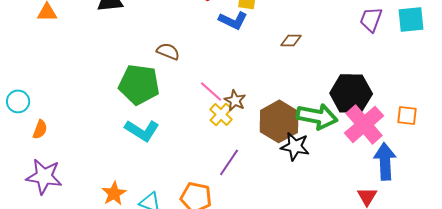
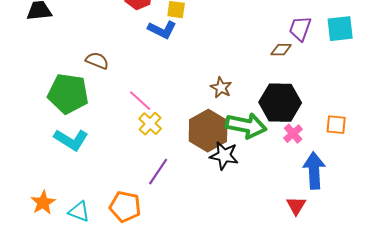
brown diamond: (291, 40) -> (281, 50), moved
brown star: (235, 100) -> (221, 88), moved
pink cross: (364, 124) -> (293, 134), size x0.5

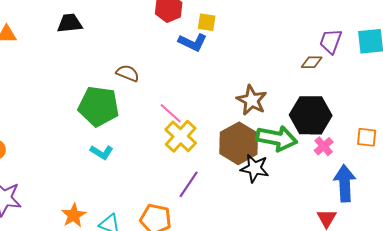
brown star: (221, 88) -> (252, 100), size x1.4
yellow cross: (150, 124) -> (181, 136), size x1.4
cyan L-shape: (71, 140) -> (102, 152), size x0.7

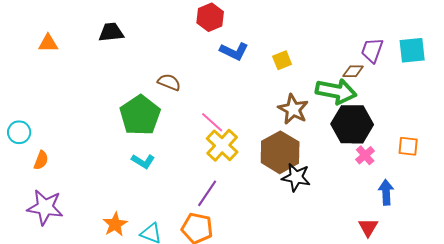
yellow square: (207, 22) -> (282, 60), moved, turned -30
green pentagon: (99, 106) -> (140, 115), turned 30
green arrow: (277, 138) -> (336, 91), moved
blue arrow: (345, 183) -> (386, 192), size x0.7
purple line: (189, 184) -> (207, 193), moved

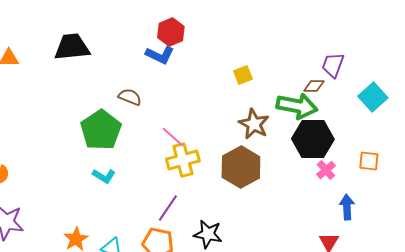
black trapezoid: (111, 32) -> (72, 47), size x1.4
cyan square: (412, 50) -> (373, 97), moved, turned -36
blue L-shape: (234, 51) -> (160, 55), moved
yellow cross: (222, 145) -> (183, 160), turned 32
black star: (296, 177) -> (208, 234), moved

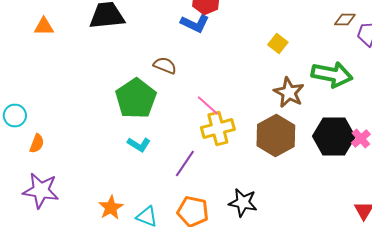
yellow square: (243, 75) -> (278, 44), turned -30
brown diamond: (314, 86) -> (345, 20), moved
black hexagon: (313, 139) -> (334, 136), moved
purple line: (168, 208) -> (185, 164), moved

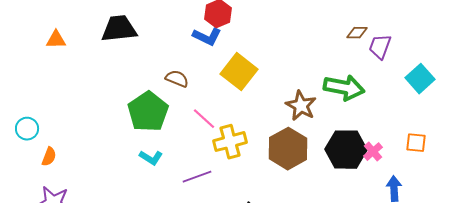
yellow square: (278, 44) -> (239, 72), moved, size x1.8
pink line: (208, 106) -> (204, 119), moved
purple line: (185, 164) -> (197, 177), turned 36

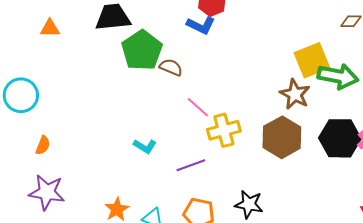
yellow square: (239, 72) -> (312, 60), moved, turned 30
green pentagon: (148, 112) -> (142, 50), moved
cyan circle: (27, 129) -> (21, 95), moved, size x1.5

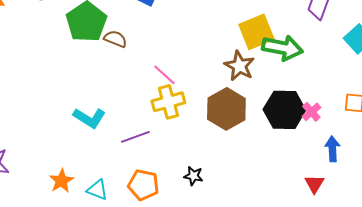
pink line: (198, 107) -> (164, 75), moved
cyan L-shape: (145, 146) -> (89, 118), size x1.4
black star: (249, 204) -> (193, 176), size x0.7

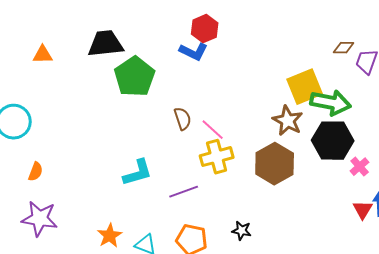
brown semicircle: (115, 39) -> (183, 119), moved, turned 50
black hexagon: (284, 110) -> (333, 141), moved
cyan L-shape: (89, 118) -> (138, 173), turned -48
red triangle: (314, 184) -> (363, 210), moved

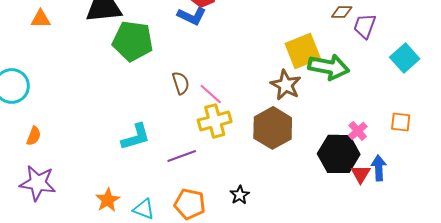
green pentagon: (135, 77) -> (133, 41), turned -30
black hexagon: (333, 141) -> (339, 154), moved
black star: (242, 231) -> (240, 195), turned 30

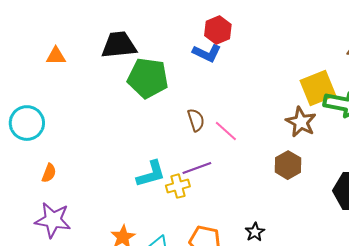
yellow cross: (215, 121) -> (178, 186), moved, size x0.7
brown hexagon: (273, 128) -> (288, 165), size x0.7
purple line: (182, 156) -> (197, 168), moved

